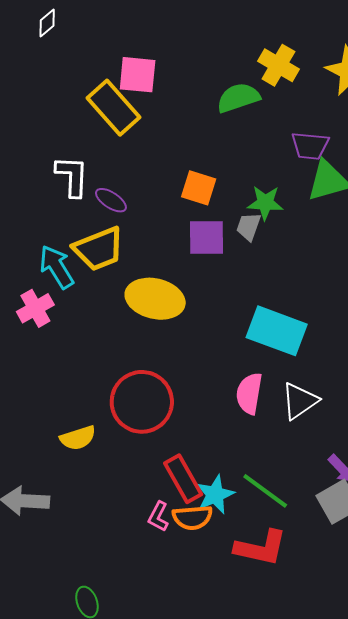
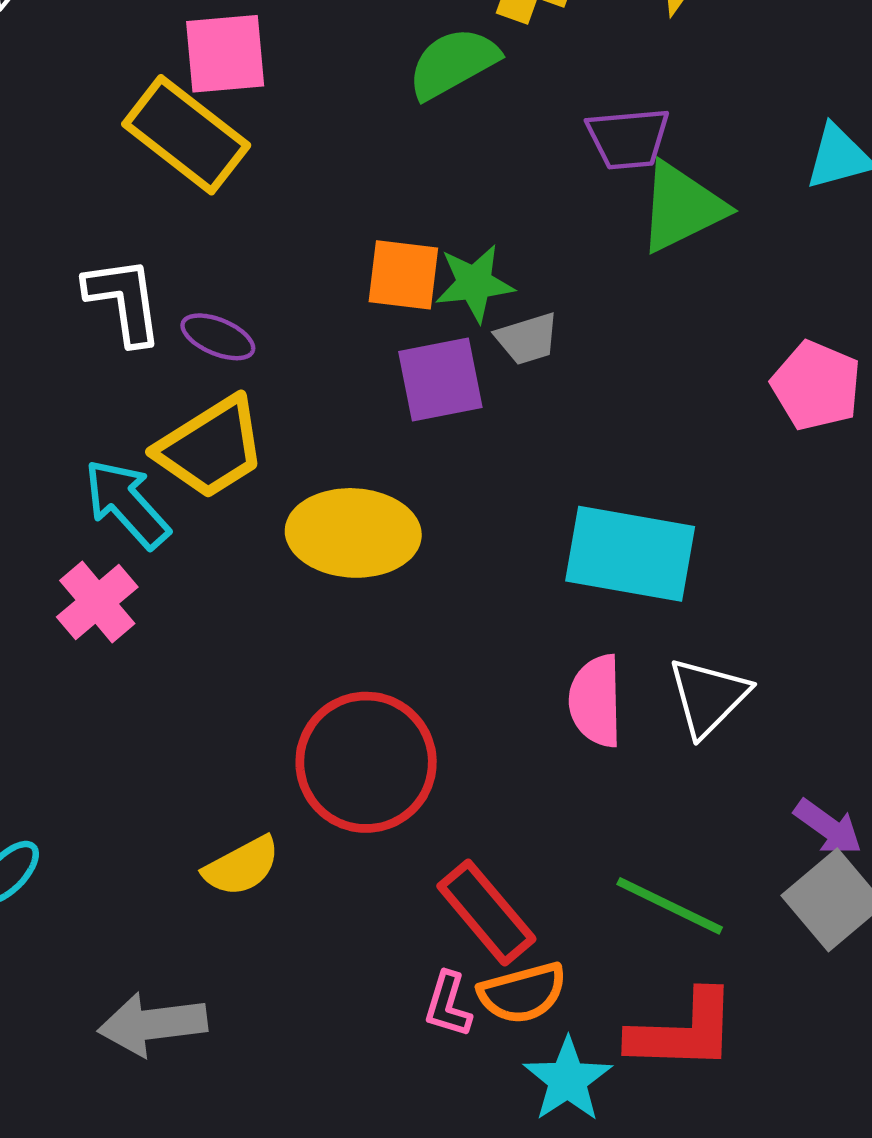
green star: (265, 203) -> (474, 283), moved
gray trapezoid: (249, 227) -> (527, 339), turned -116
cyan star: (215, 495) -> (568, 1080), moved

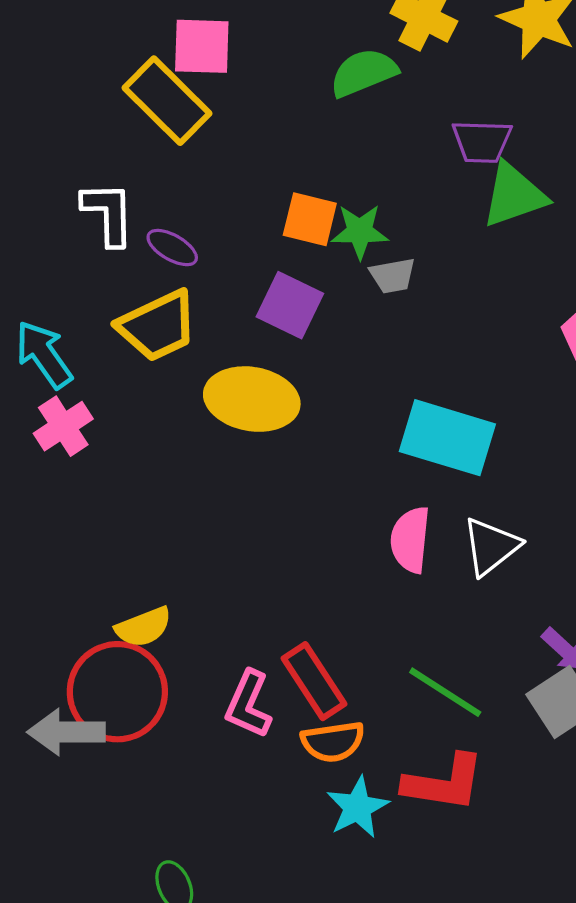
purple square: (440, 380) -> (290, 305), moved, turned 30
cyan arrow: (127, 504) -> (44, 355), moved
red circle: (366, 762) -> (117, 692), moved
pink L-shape: (448, 1005) -> (248, 704), moved, size x1.4

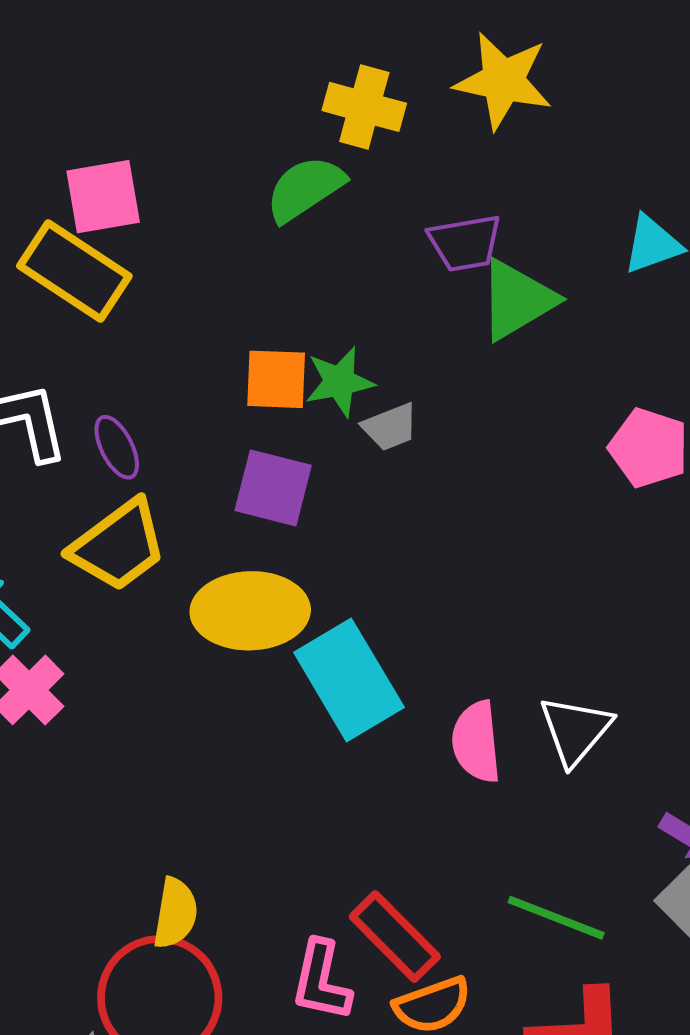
purple ellipse: (172, 248) -> (117, 447), turned 45
cyan rectangle: (447, 438) -> (349, 680), moved, turned 54
yellow semicircle: (143, 627) -> (175, 913), turned -48

